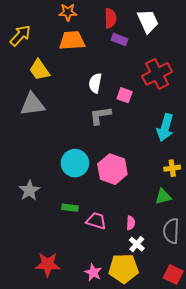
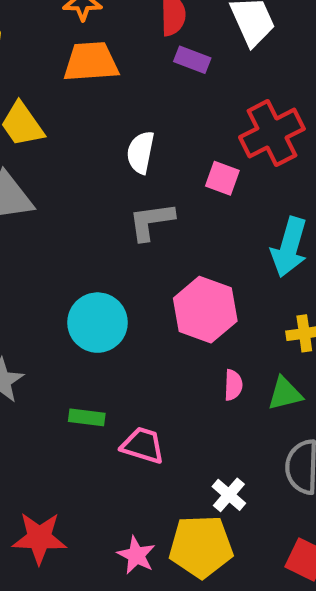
pink square: (125, 95) -> (222, 178), moved
pink hexagon: (112, 169) -> (205, 310), moved
pink semicircle: (131, 223) -> (233, 385), moved

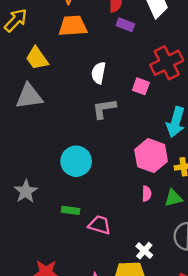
pink hexagon: (205, 310) -> (151, 156), moved

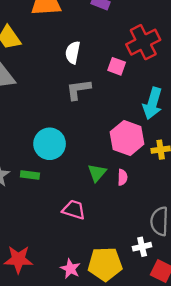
green triangle: (173, 198) -> (97, 173), moved, turned -36
green rectangle: (71, 210) -> (30, 175), moved
white cross: (144, 251) -> (142, 247), moved, turned 36

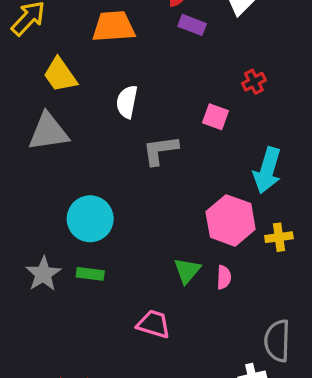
red cross: (143, 42) -> (254, 82), size x0.5
white semicircle: (73, 52) -> (127, 102), moved
cyan circle: (50, 144) -> (90, 219), moved

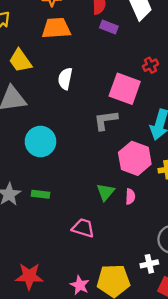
pink square: (215, 117) -> (125, 89), size x1.8
gray L-shape: (160, 150) -> (106, 120), moved
cyan circle: (90, 219) -> (40, 142), moved

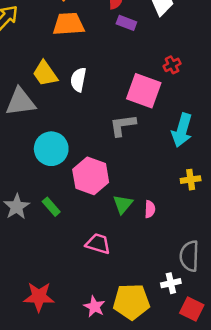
yellow trapezoid: (20, 61) -> (45, 73), moved
pink hexagon: (135, 158) -> (91, 176), moved
green rectangle: (40, 194) -> (51, 207), turned 42

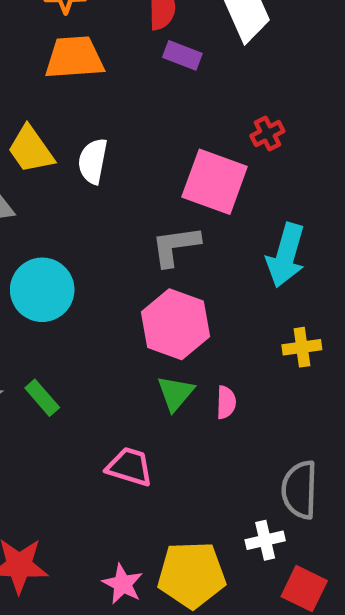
pink hexagon: (91, 176) -> (175, 324), moved

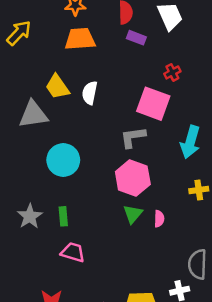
red cross: (267, 133) -> (172, 72), moved
green rectangle: (42, 398) -> (63, 216), turned 36
pink trapezoid: (130, 467) -> (73, 252), moved

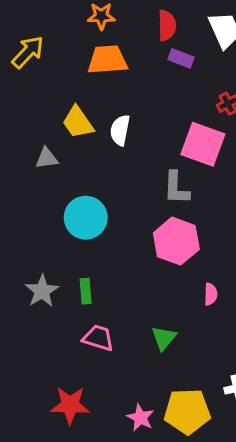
gray triangle: (33, 114) -> (47, 158), size x0.6
gray L-shape: (133, 137) -> (176, 188), turned -80
green triangle: (133, 214) -> (164, 338), moved

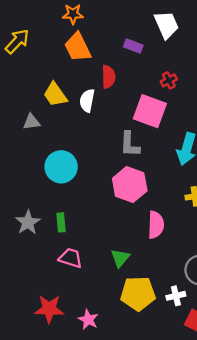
red semicircle: (167, 25) -> (108, 77), moved
orange trapezoid: (108, 60) -> (78, 47), turned -112
pink semicircle: (211, 294) -> (156, 225), size x1.6
yellow pentagon: (187, 411) -> (138, 293), moved
pink star: (140, 418) -> (88, 320), moved

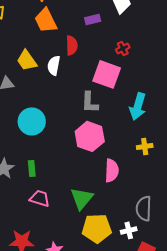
purple rectangle: (133, 46) -> (93, 19), turned -35
green triangle: (120, 258) -> (82, 198), size x1.4

